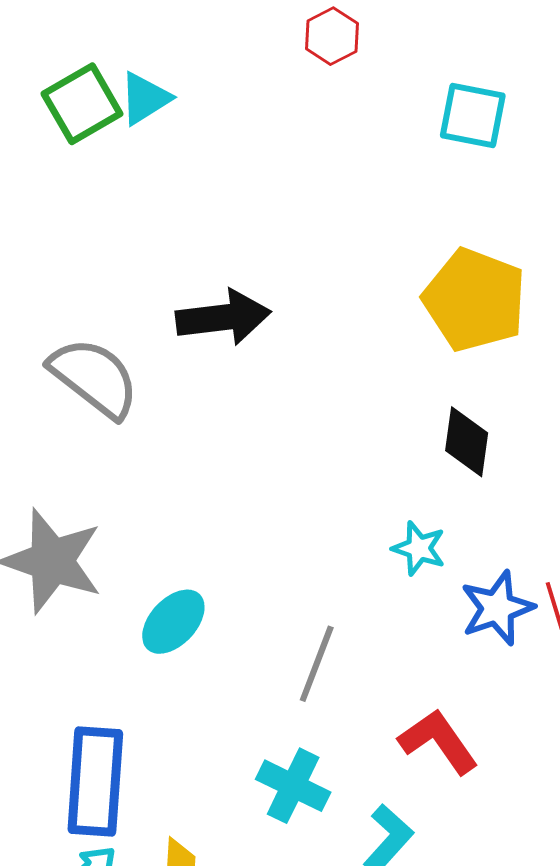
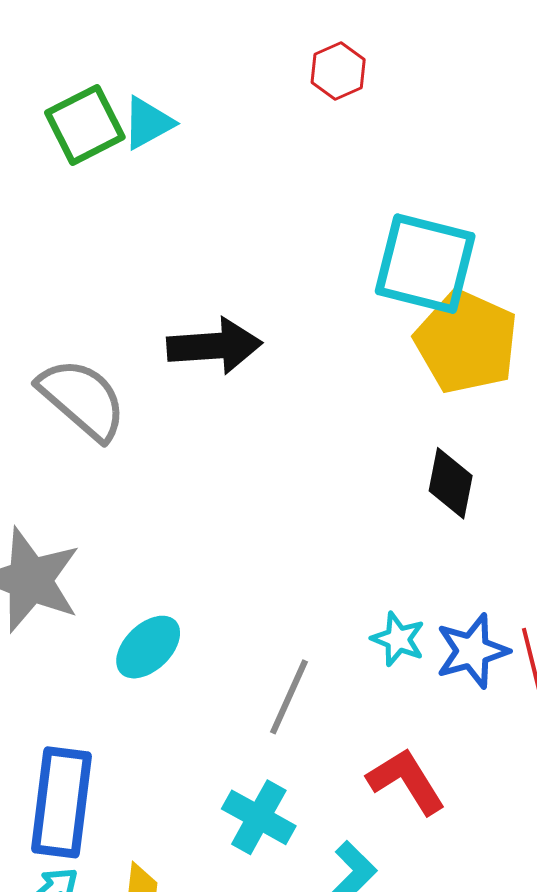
cyan square: (473, 116) -> (425, 264), moved, size x1.5
cyan star: (419, 548) -> (398, 639), moved

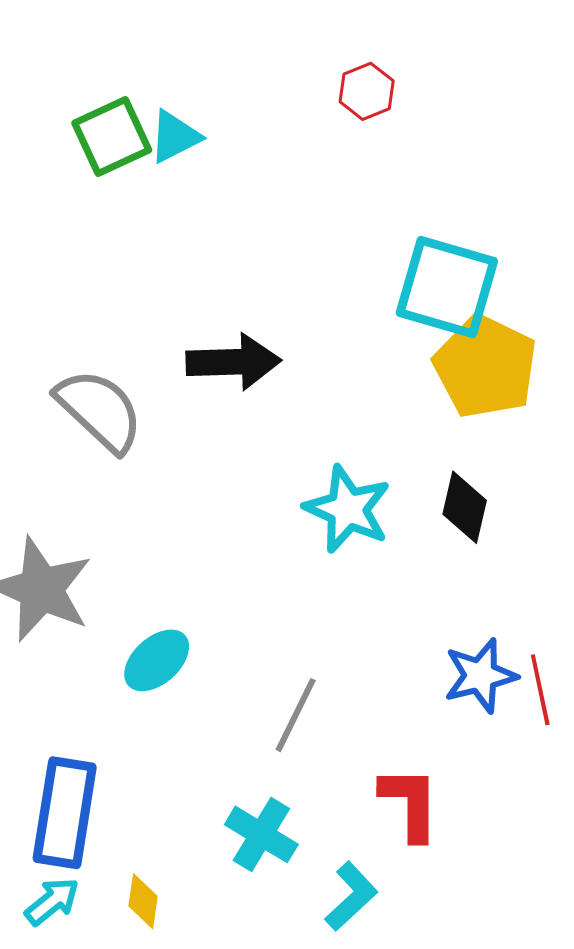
cyan star: (398, 639) -> (348, 509), moved, size x1.6
red L-shape: (406, 781) -> (410, 803), turned 30

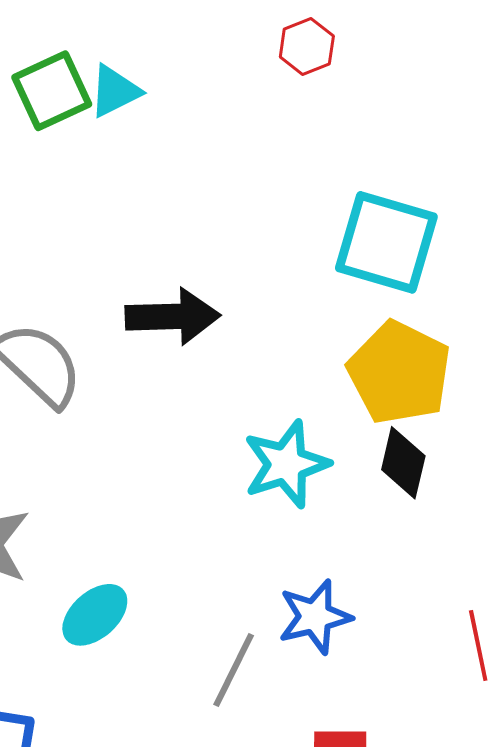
yellow pentagon: (485, 367) -> (399, 373), moved
cyan star: (348, 509) -> (286, 464), turned 30
blue star: (480, 676) -> (315, 617), moved

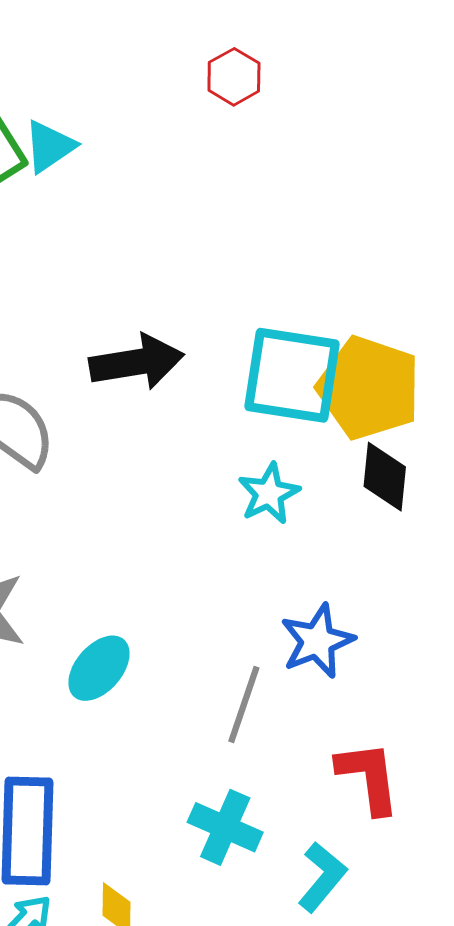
cyan square: (386, 242) -> (292, 375), moved
cyan star: (286, 464) -> (269, 493), size x0.7

